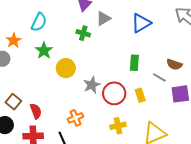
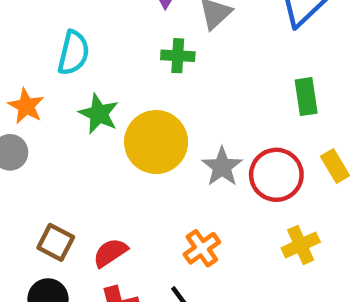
yellow circle: (66, 68) -> (156, 142), size x1.4
red semicircle: (36, 111) -> (110, 253), turned -91

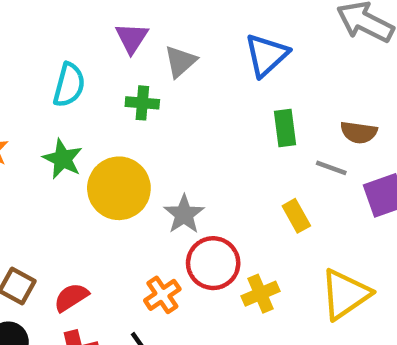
cyan semicircle: (74, 53) -> (69, 85), moved
green rectangle: (306, 97) -> (285, 128), moved
red circle: (276, 175) -> (213, 263), moved

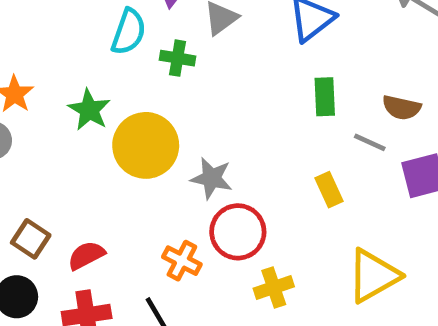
cyan semicircle: (69, 85) -> (129, 32), moved
gray star: (184, 214) -> (212, 178), turned -30
yellow cross: (260, 294) -> (274, 287), moved
orange cross: (162, 295) -> (182, 261), turned -33

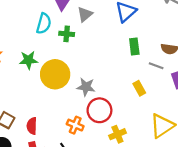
green star: (89, 110) -> (28, 60), turned -30
red semicircle: (86, 255) -> (32, 126), turned -56

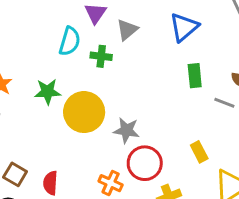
yellow rectangle: (139, 88) -> (199, 152), moved

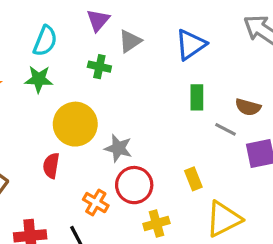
cyan semicircle: (70, 41) -> (45, 41), moved
green star: (48, 92) -> (39, 79), moved
red semicircle: (50, 183) -> (51, 166), moved

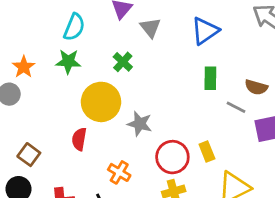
gray triangle: (130, 41) -> (150, 28), turned -35
green cross: (99, 67) -> (123, 62), moved, turned 30
red circle: (134, 185) -> (172, 157), moved

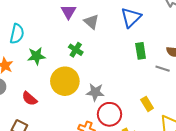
cyan semicircle: (74, 27) -> (17, 34), moved
red semicircle: (79, 139) -> (30, 99), moved, turned -49
red circle: (172, 157) -> (109, 114), moved

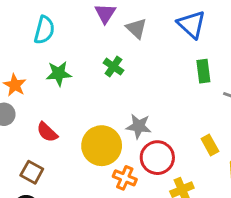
blue triangle: (131, 17) -> (192, 24), turned -35
cyan semicircle: (17, 34) -> (44, 30), moved
yellow circle: (65, 81) -> (102, 146), moved

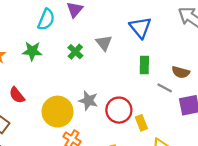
gray triangle: (136, 28) -> (104, 43), moved
cyan semicircle: (44, 30) -> (46, 19), moved
red circle: (157, 158) -> (119, 110), moved

